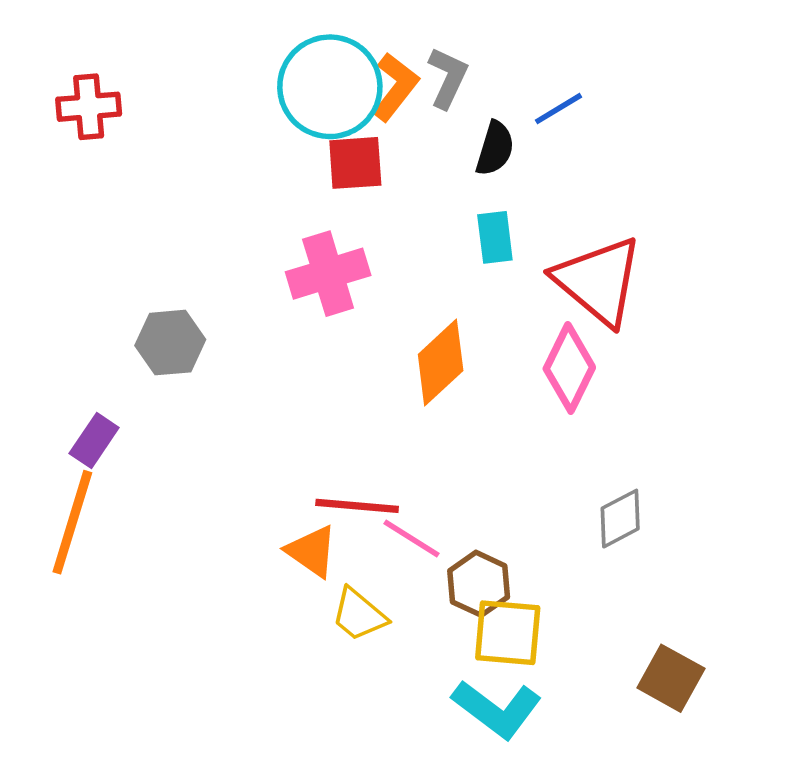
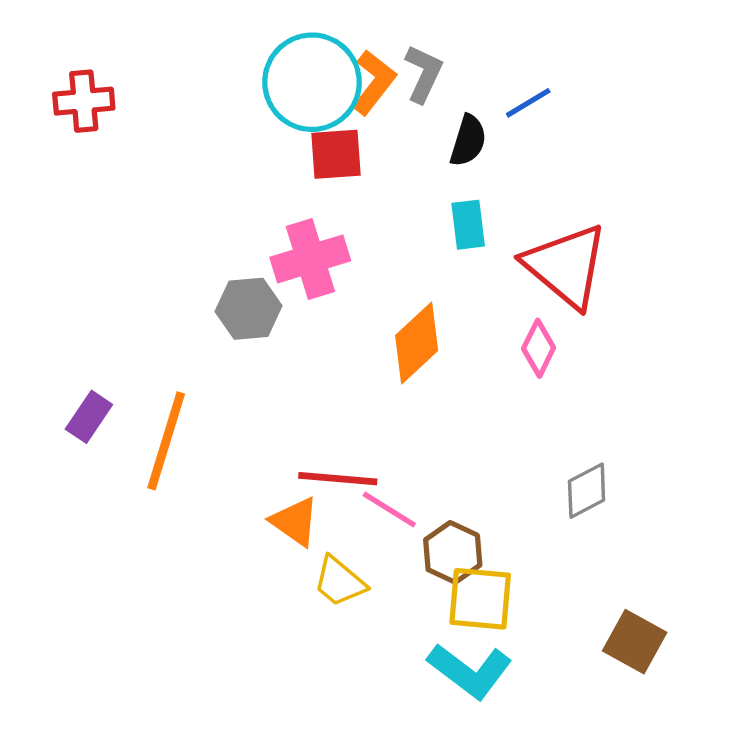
gray hexagon: (170, 343) -> (249, 309), moved
pink diamond: (569, 368) -> (539, 348), size x0.7
orange line: (72, 522) -> (166, 441), moved

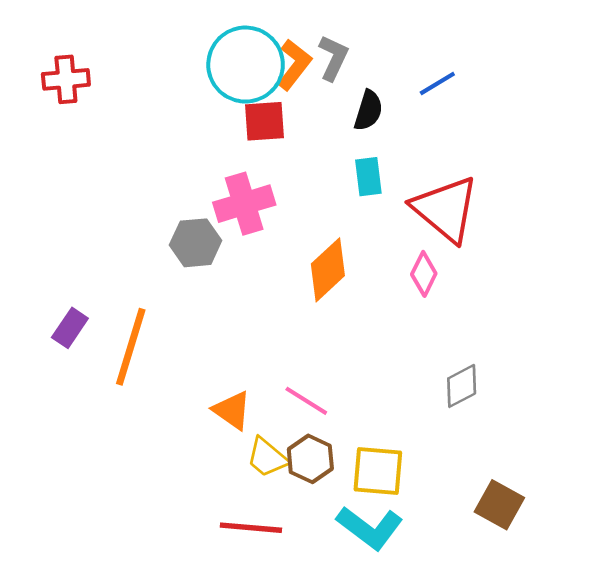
blue line: (528, 103) -> (437, 83), moved
red line: (338, 479) -> (251, 528), moved
brown hexagon: (453, 552) -> (310, 459), moved

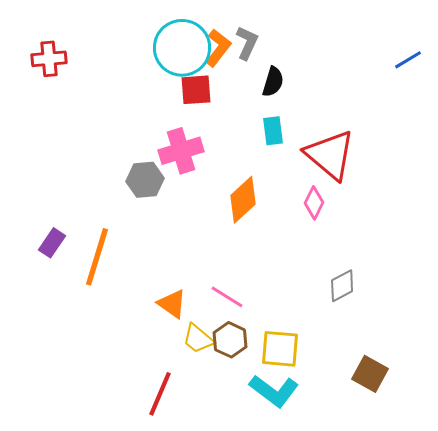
blue line: (437, 83) -> (408, 60), moved
red line: (251, 528) -> (160, 394), moved, turned -72

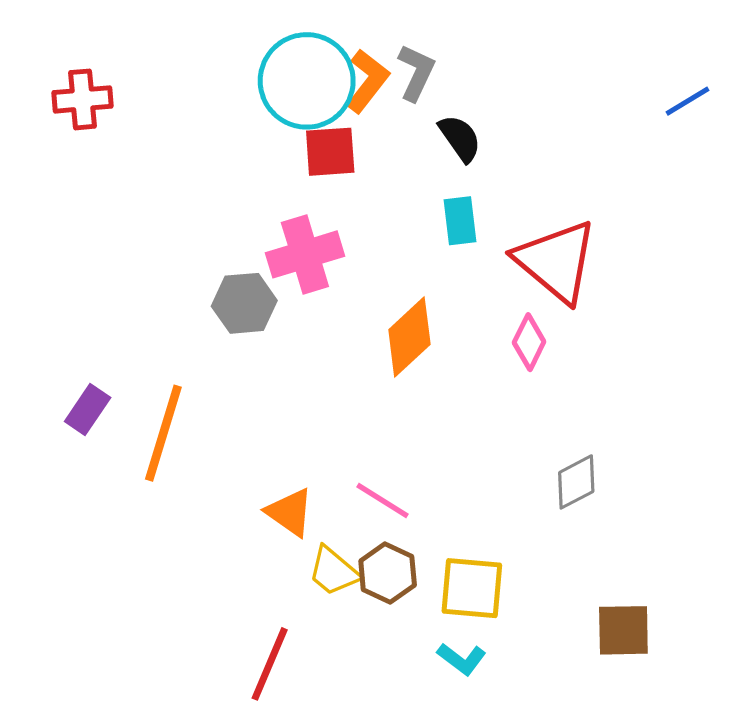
black semicircle: (273, 82) -> (460, 138), turned -52
brown square: (370, 374) -> (623, 630), turned -30
cyan L-shape: (274, 391) -> (462, 659), size x0.6

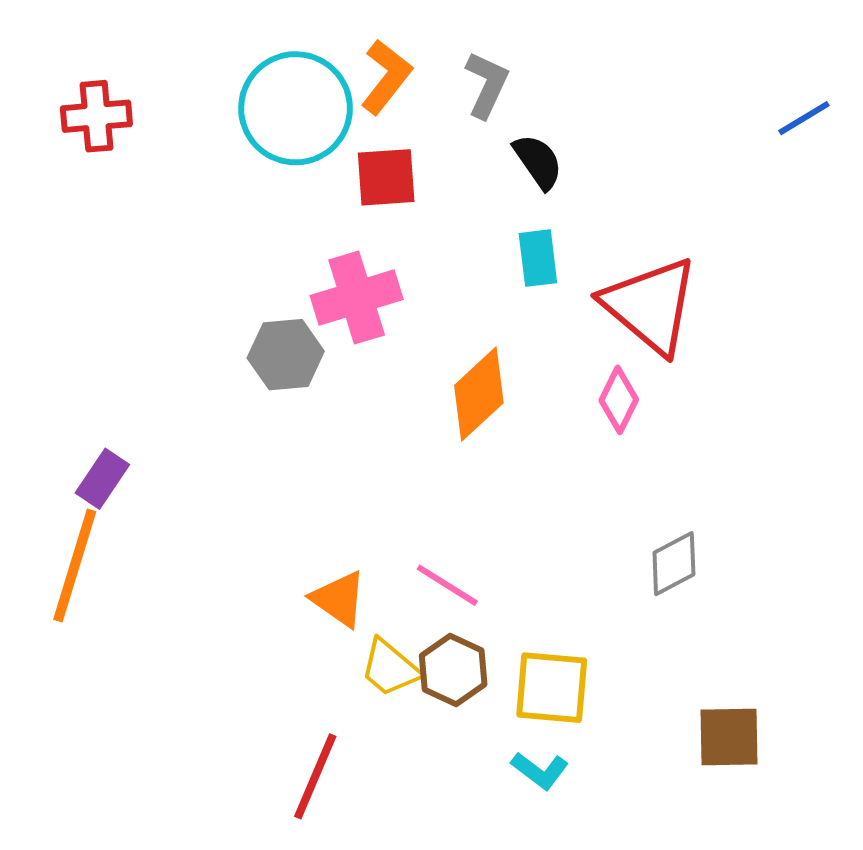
cyan circle: (307, 81) -> (296, 108), moved
orange L-shape: (367, 81) -> (386, 77), moved
orange line: (163, 433) -> (75, 566), moved

